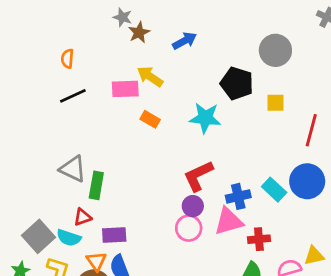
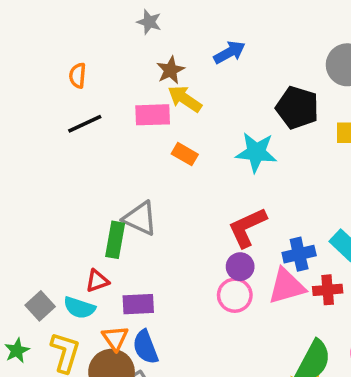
brown star: (139, 32) -> (170, 70), moved
gray triangle: (73, 169) -> (140, 218), moved
gray square: (38, 236) -> (40, 306), size x0.7
red cross: (259, 239) -> (328, 290), moved

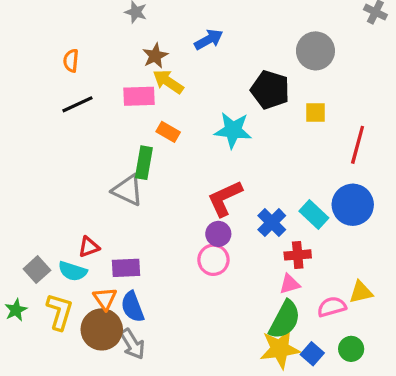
green rectangle: (115, 240) -> (144, 163), moved
blue cross: (299, 254) -> (272, 223), turned -32
pink triangle: (287, 286) -> (290, 284), moved, size x0.6

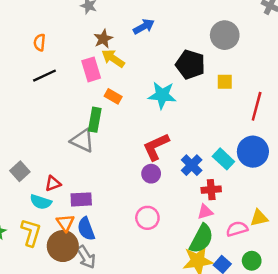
pink rectangle: (139, 96) -> (91, 69), turned 75
pink circle: (213, 260) -> (147, 218), moved
gray square: (37, 270) -> (20, 171), moved

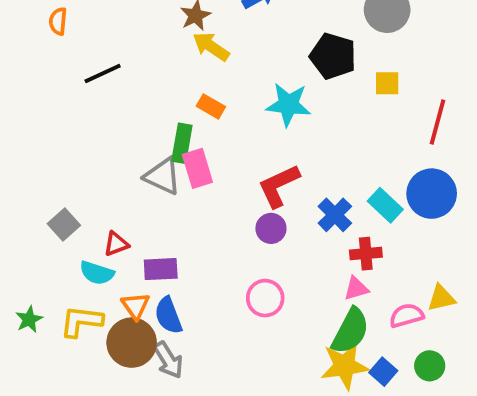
orange semicircle: (40, 42) -> (58, 21), moved
pink rectangle: (91, 69) -> (197, 168), moved
yellow L-shape: (31, 233) -> (81, 321), turned -100

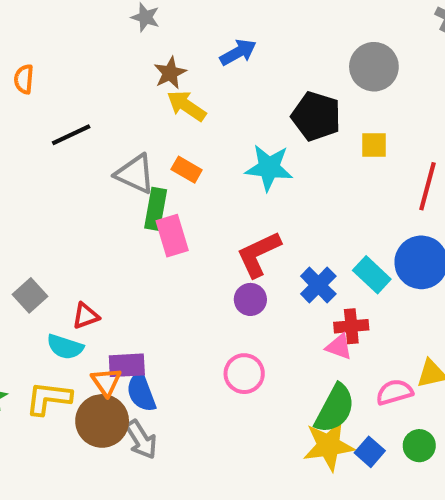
gray triangle: (163, 176) -> (135, 174), moved
purple rectangle: (161, 269) -> (127, 365), moved
pink triangle: (356, 288) -> (339, 347), moved, turned 36

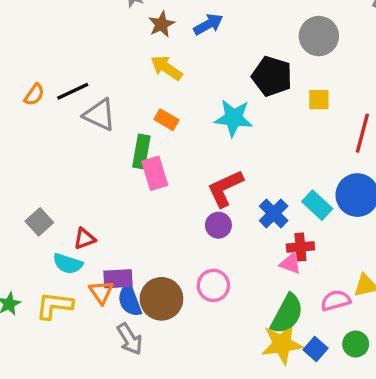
brown star: (170, 73) -> (161, 24), moved
orange semicircle: (24, 79) -> (34, 95), moved, turned -150
gray triangle: (135, 174) -> (100, 115), moved
brown circle: (102, 421) -> (161, 299), moved

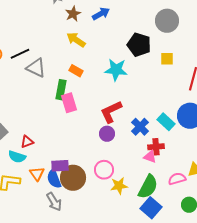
purple rectangle: (118, 279) -> (60, 166), moved
yellow star: (282, 344) -> (119, 186), moved, size x0.7
blue square: (315, 349) -> (151, 208), moved, size x1.5

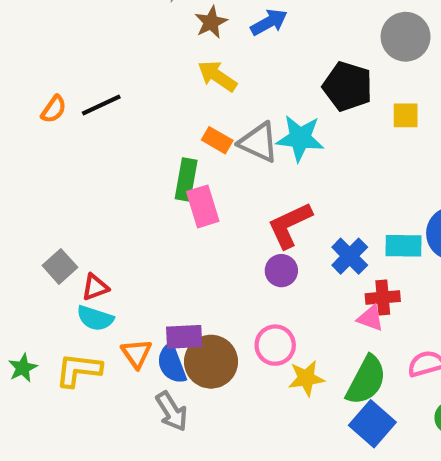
gray triangle: (36, 68) -> (259, 142), moved
cyan rectangle: (166, 122) -> (403, 246), turned -42
red triangle: (27, 142) -> (95, 287), moved

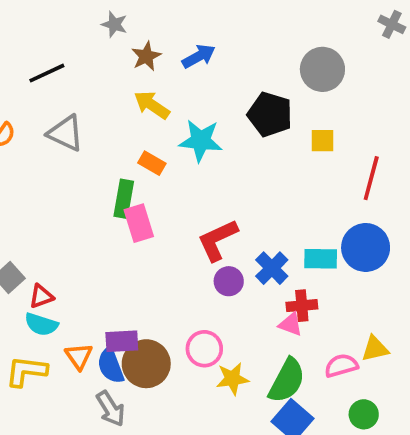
black line: (101, 105) -> (47, 73), moved
cyan star: (300, 138) -> (201, 141), moved
gray triangle: (259, 142) -> (66, 133), moved
purple circle: (281, 271) -> (229, 281), moved

